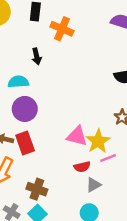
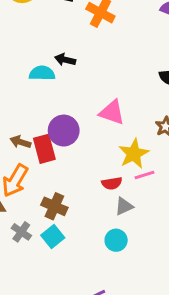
black arrow: (37, 56) -> (65, 60), moved, turned 112
purple circle: (25, 109) -> (64, 131), moved
pink triangle: (77, 136) -> (112, 112), moved

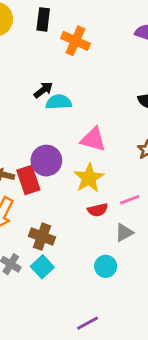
black arrow: (65, 60) -> (43, 90), turned 132
cyan semicircle: (42, 73) -> (59, 102), moved
yellow star: (134, 154) -> (89, 178), moved
gray triangle: (124, 206) -> (124, 233), moved

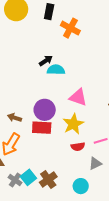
red rectangle: (28, 180) -> (42, 128), moved, turned -72
brown cross: (42, 237) -> (48, 180), moved, turned 30
cyan square: (42, 267) -> (28, 177), moved

